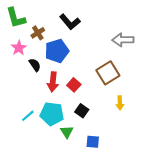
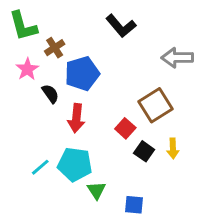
black L-shape: (70, 22) -> (121, 26), moved
red square: (74, 85) -> (125, 128), moved
black square: (82, 111) -> (144, 151), moved

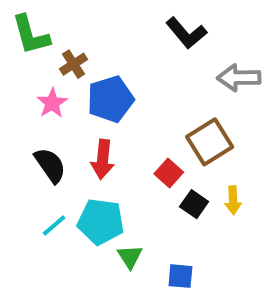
black L-shape: (121, 26) -> (186, 33), moved
pink star: (27, 69) -> (52, 103), moved
black semicircle: (50, 94) -> (50, 165), moved, size x1.4

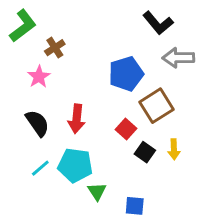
black L-shape: (186, 33) -> (158, 23), moved
green L-shape: (31, 35) -> (23, 26), turned -112
blue pentagon: (110, 99) -> (126, 74), moved

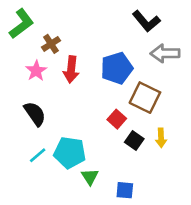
brown square: (156, 106) -> (145, 98), turned -32
red arrow: (77, 119) -> (71, 69), moved

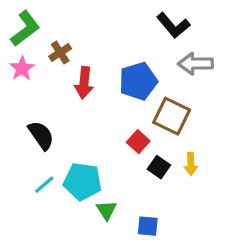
pink star: (36, 71) -> (22, 68), moved

